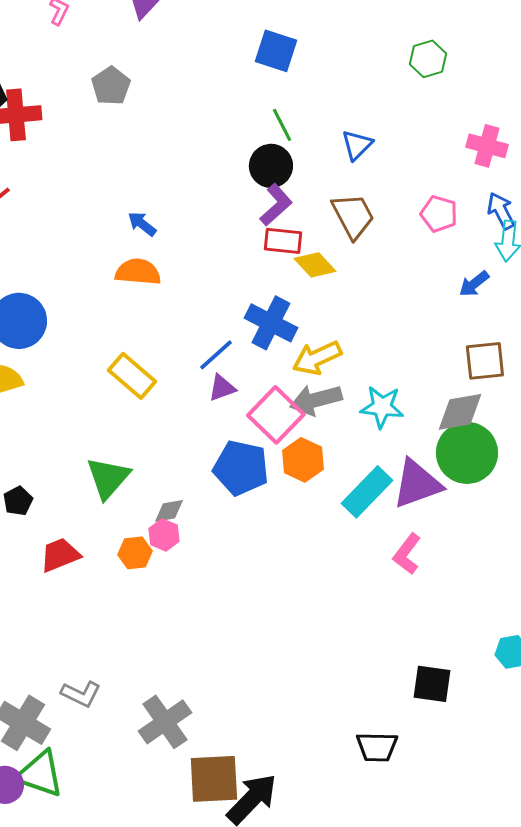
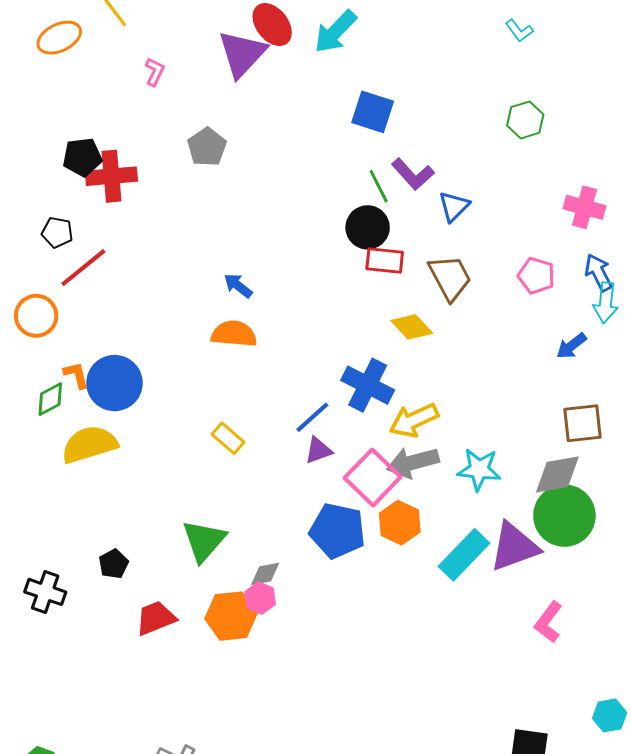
purple L-shape: (276, 205) -> (413, 174), moved, turned 90
red rectangle: (283, 241) -> (385, 261), moved
yellow rectangle: (132, 376) -> (228, 438), size x0.7
orange hexagon: (135, 553) -> (231, 616), size x1.5
pink L-shape: (407, 554) -> (548, 622), moved

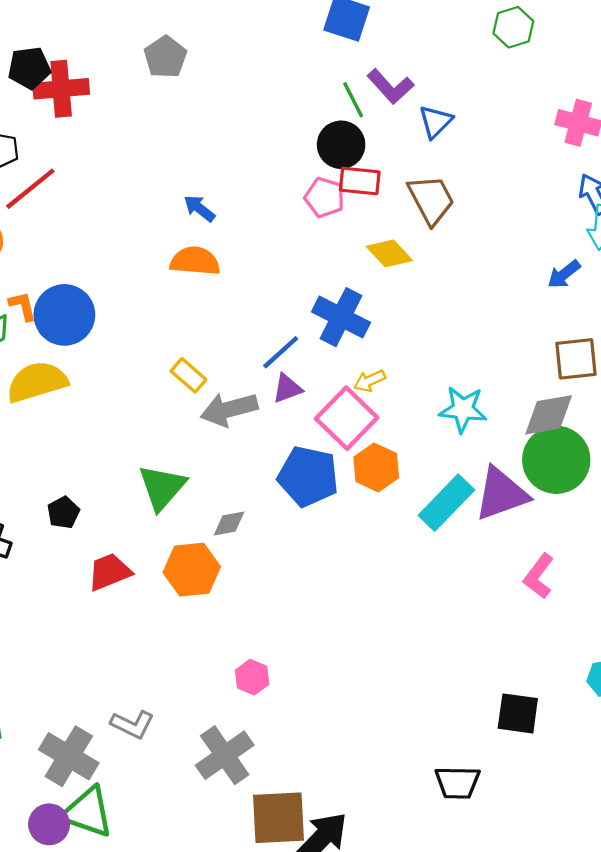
pink pentagon: (536, 276) -> (325, 197), moved
yellow arrow: (414, 420) -> (370, 381), moved, size x0.6
gray arrow: (413, 462) -> (229, 409), moved
pink hexagon: (260, 598) -> (252, 677), moved

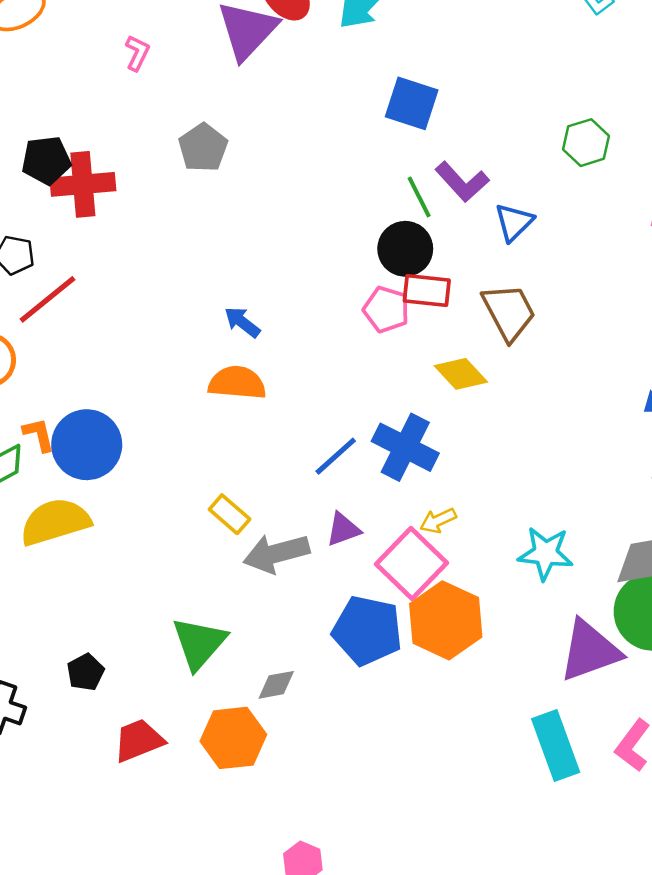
green hexagon: (513, 27) -> (586, 143), moved
blue line: (281, 352) -> (336, 456), moved
orange hexagon: (376, 468) -> (446, 620), size x1.4
cyan rectangle: (446, 503) -> (556, 745), moved, turned -64

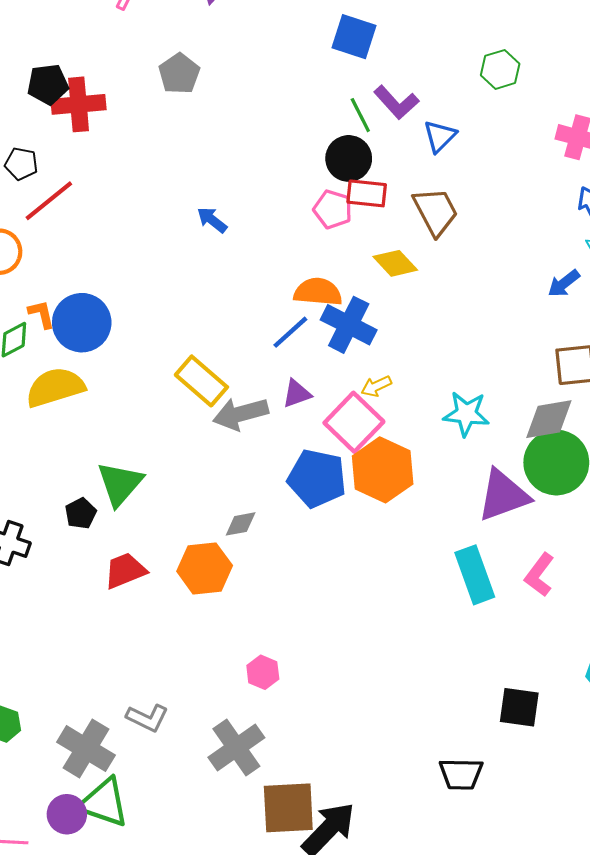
orange semicircle: (237, 383) -> (318, 292), moved
yellow rectangle: (230, 514) -> (201, 381), size x1.5
green triangle: (199, 643) -> (120, 484), moved

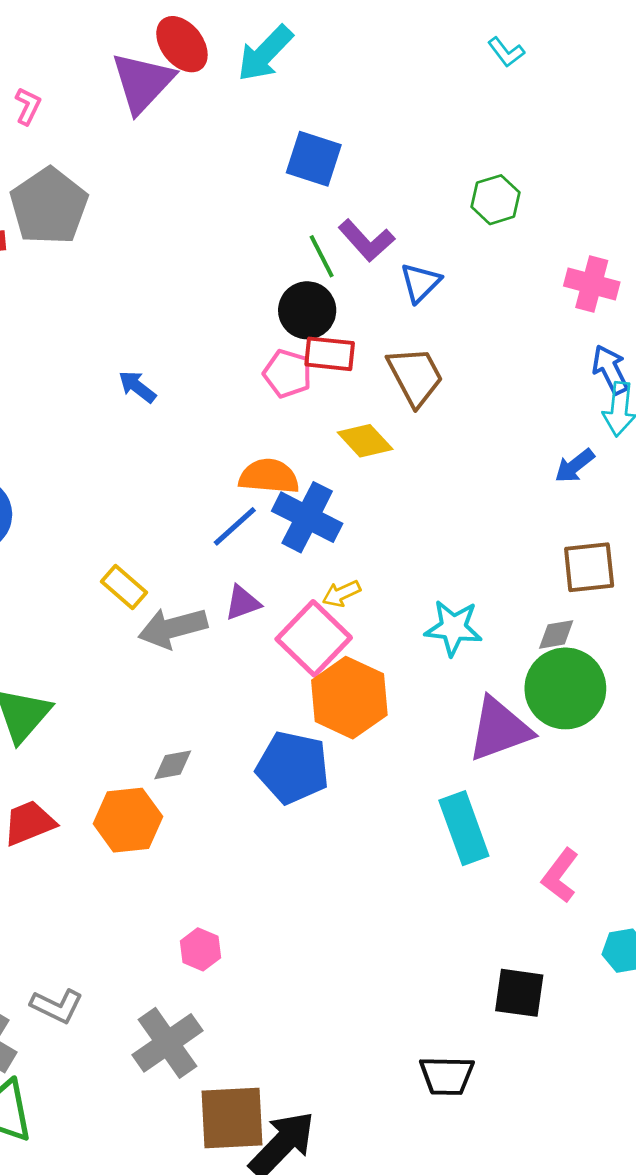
gray pentagon: (179, 74) -> (49, 206), moved, size x1.5
yellow rectangle: (201, 381) -> (124, 587), size x0.7
gray diamond: (549, 419) -> (556, 634), size x0.6
blue pentagon: (317, 478) -> (293, 767), moved
pink L-shape: (539, 575) -> (560, 876), moved

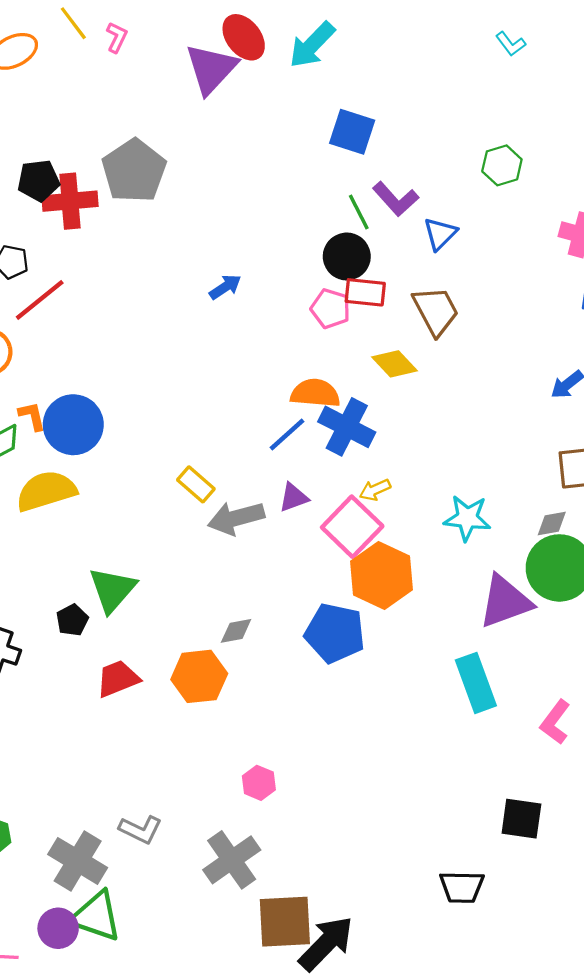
pink L-shape: (28, 106) -> (117, 37), moved
blue arrow: (137, 387) -> (225, 287), moved, turned 108

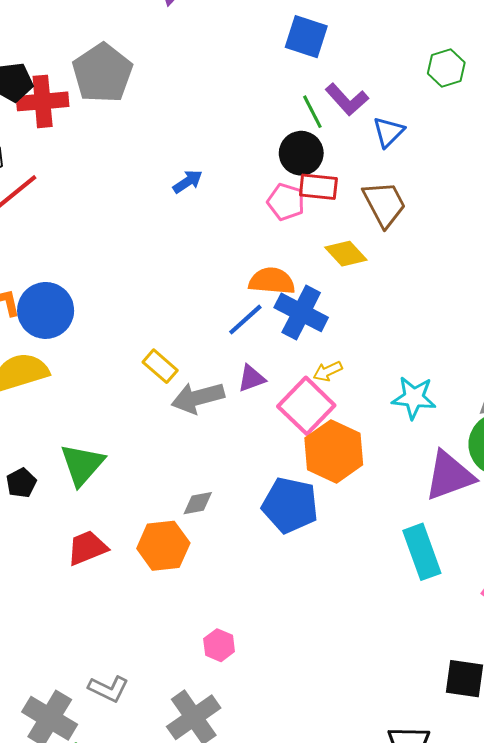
black pentagon: (72, 620) -> (21, 483), moved

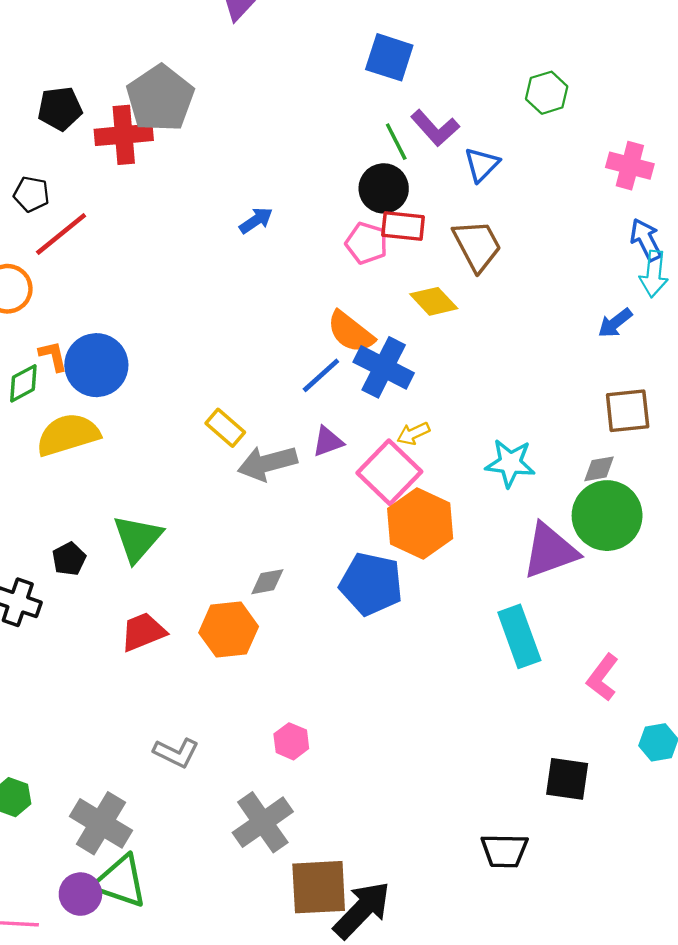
red cross: (43, 101) -> (124, 135), moved
orange semicircle: (272, 281) -> (351, 332), turned -147
gray L-shape: (108, 689) -> (176, 753), moved

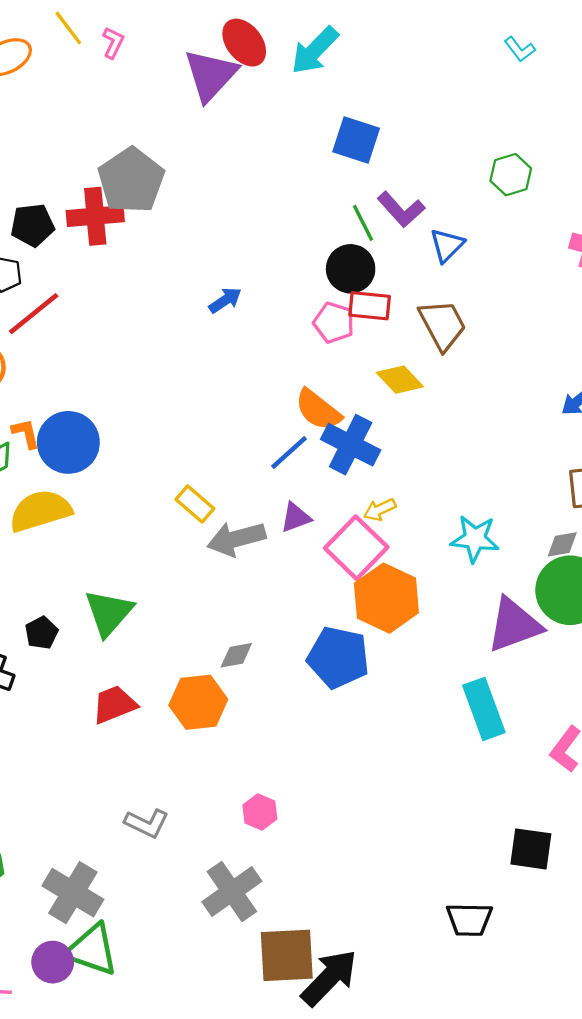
black pentagon: (60, 109) -> (33, 225), moved

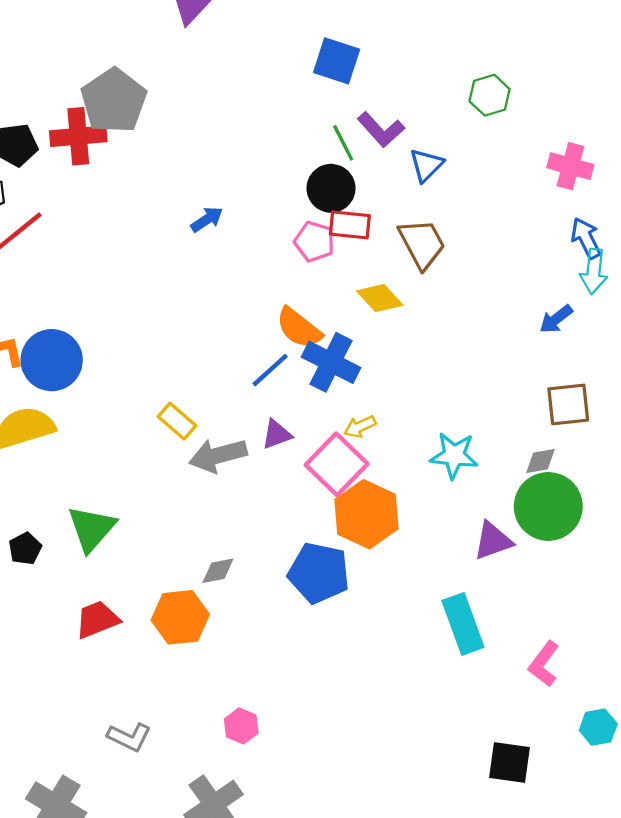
purple triangle: (514, 625) -> (493, 541), size x0.7

